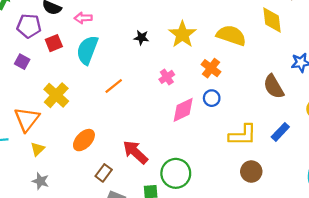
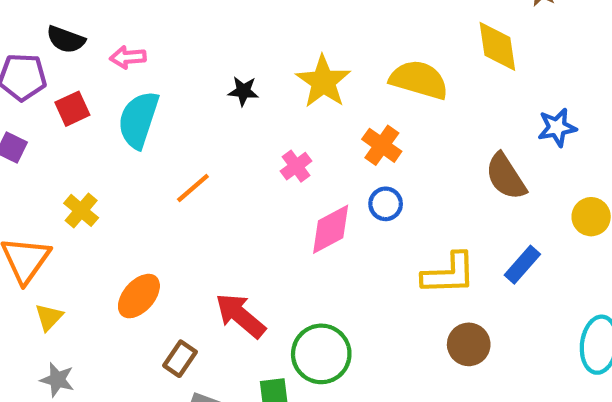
yellow cross: (56, 95) -> (81, 210), size x0.7

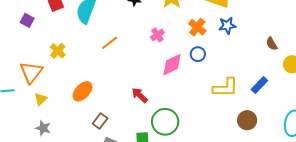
blue star: (557, 127) -> (227, 26), moved
brown semicircle: (506, 176) -> (272, 44), moved, size x0.6
red arrow: (240, 316) -> (140, 95), moved, size x0.7
brown circle: (469, 344) -> (247, 120), moved

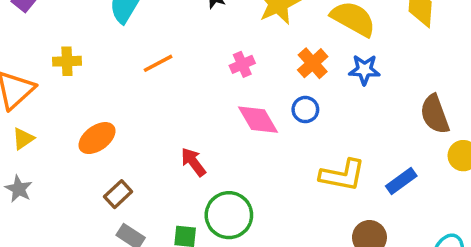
brown semicircle: (272, 44) -> (435, 114), size x1.6
yellow cross: (58, 51) -> (67, 61), turned 35
pink diamond: (172, 65) -> (258, 120), turned 75

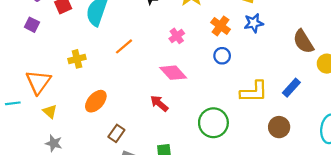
yellow cross: (67, 61) -> (77, 59), moved
pink diamond: (258, 120) -> (173, 73), moved
yellow triangle: (23, 139) -> (50, 111), turned -32
green circle: (229, 215) -> (213, 123), moved

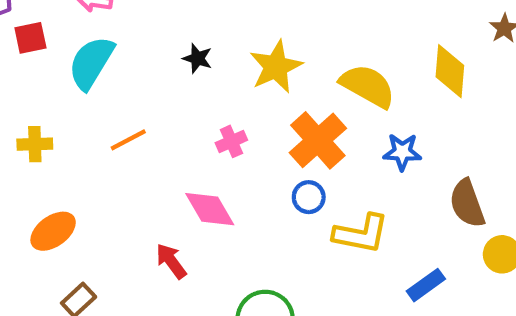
blue star: (254, 23) -> (402, 152), moved
orange cross: (221, 26) -> (318, 140), size x1.5
yellow L-shape: (254, 92) -> (361, 234), moved

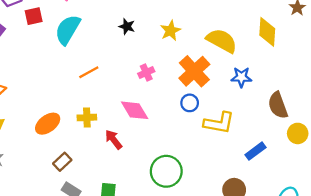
yellow star: (276, 67) -> (170, 31), size x0.7
yellow cross: (35, 144) -> (87, 118), moved

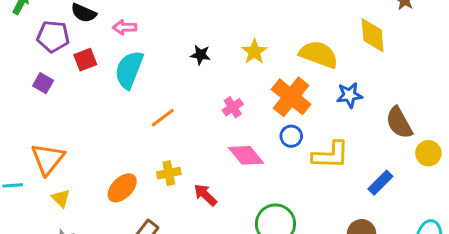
pink diamond: (135, 110) -> (246, 155), moved

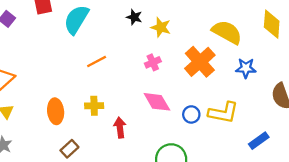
yellow star: (254, 52) -> (161, 27), moved, turned -30
blue circle: (291, 136) -> (191, 114), moved
orange ellipse: (122, 188) -> (56, 111), turned -60
red arrow: (205, 195) -> (120, 128), turned 30

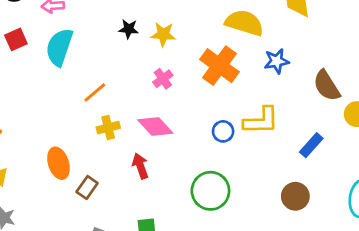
pink diamond: (157, 102) -> (155, 126), moved
yellow cross: (94, 106) -> (108, 128), moved
brown rectangle: (69, 149) -> (87, 187), moved

